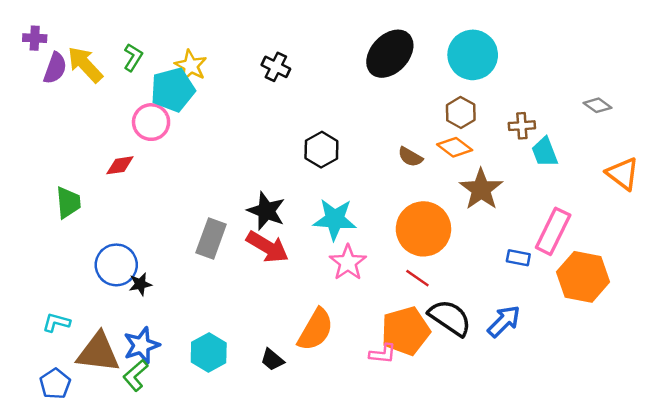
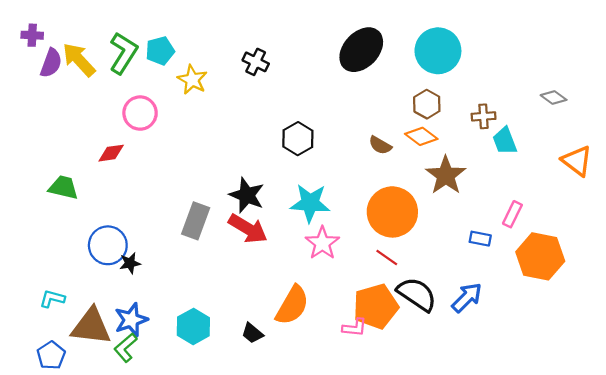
green L-shape: (133, 57) -> (123, 53), size x1.6
yellow star: (191, 66) -> (192, 80), moved
cyan pentagon: (173, 90) -> (160, 51), moved, size x0.7
green trapezoid: (68, 202) -> (63, 188), turned -72
pink rectangle: (553, 231) -> (512, 214), size x0.6

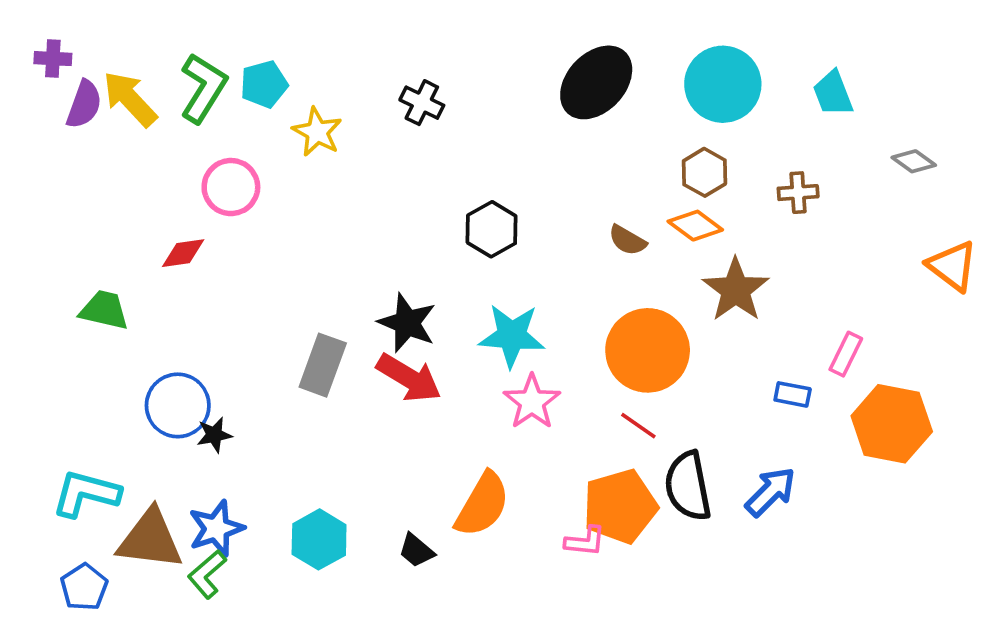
cyan trapezoid: (505, 141) -> (833, 93), moved
black semicircle: (417, 294) -> (688, 486), turned -135
cyan L-shape: (52, 299) -> (86, 494), size x1.6

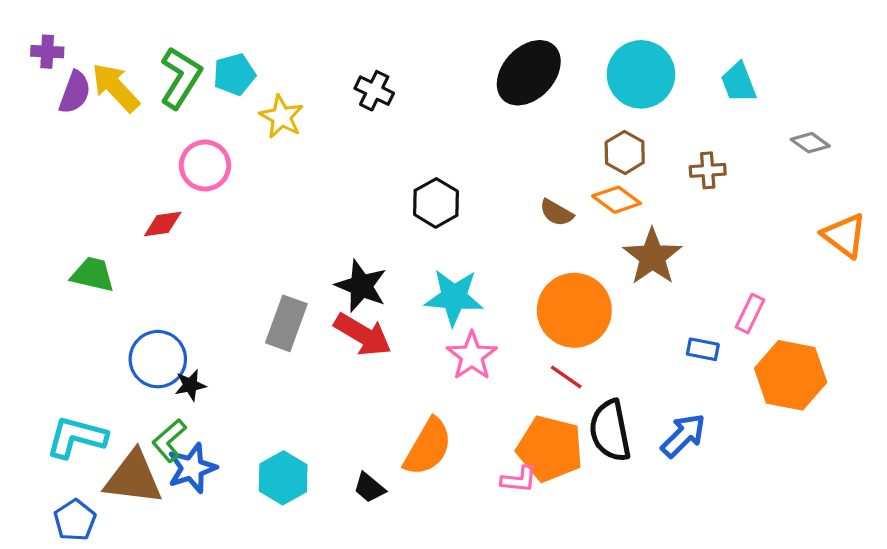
orange pentagon: (620, 506) -> (550, 449), turned 30
green L-shape: (207, 574) -> (169, 440), moved

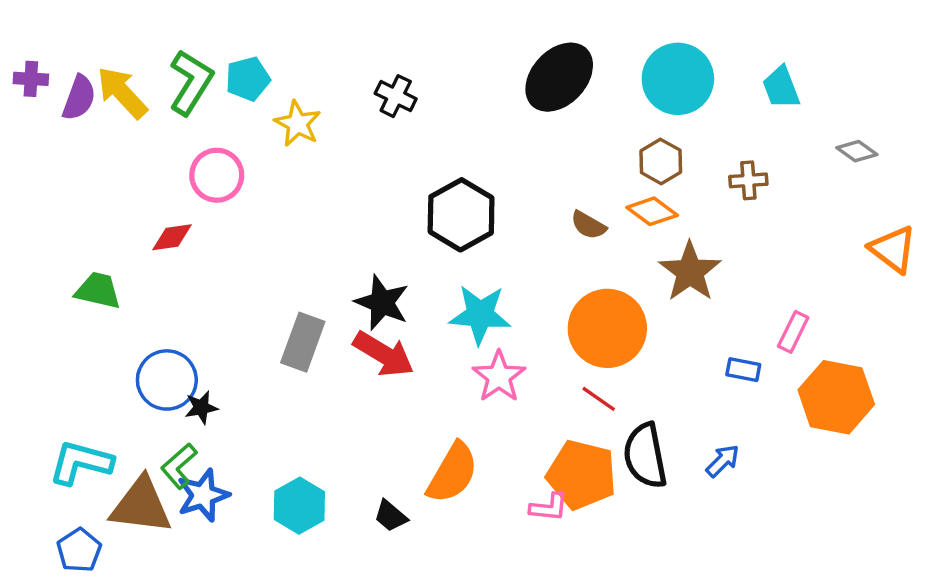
purple cross: (47, 52) -> (31, 79), moved
black hexagon: (436, 203) -> (461, 215), size x1.4
blue arrow: (683, 436) -> (723, 461), size x0.7

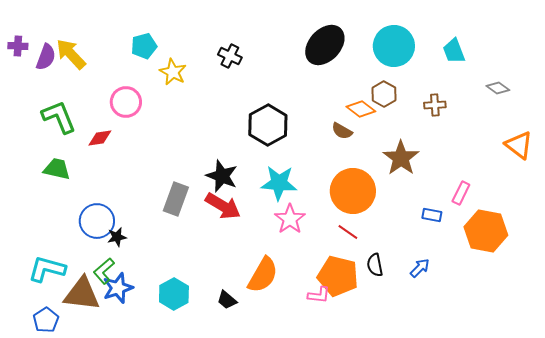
green L-shape: (191, 82) -> (59, 117), moved, turned -54
orange diamond: (652, 211) -> (361, 109), moved
black semicircle: (645, 456) -> (375, 265), size x0.6

